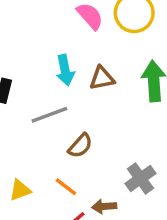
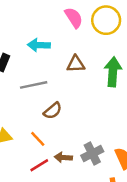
cyan arrow: (65, 70) -> (39, 45), moved, turned 95
gray cross: (140, 178) -> (92, 154), moved

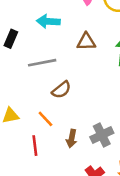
brown arrow: (63, 157) -> (72, 139), turned -84
red line: (39, 165) -> (35, 146), moved, turned -66

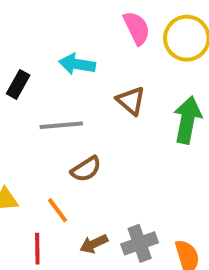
brown triangle: (86, 42) -> (131, 101), turned 36
brown arrow: (72, 139) -> (94, 244), turned 48

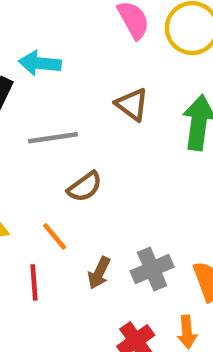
cyan arrow: (77, 64) -> (40, 63), moved
brown arrow: (94, 244) -> (99, 273), turned -36

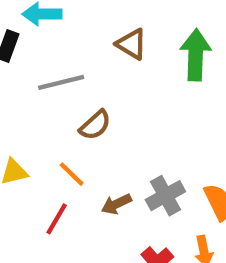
brown arrow: (99, 273) -> (116, 204), turned 44
red line: (34, 282) -> (57, 219), turned 40

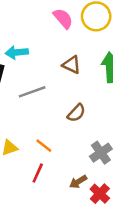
brown semicircle: (95, 125) -> (76, 113), moved
brown arrow: (116, 204) -> (78, 182), moved

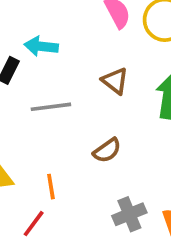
orange line: (44, 146) -> (51, 187), turned 30

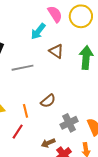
cyan arrow: (41, 46) -> (38, 31), moved, turned -54
brown semicircle: (107, 150) -> (48, 101), moved

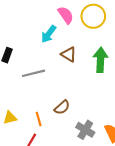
gray cross: (69, 123) -> (85, 130), turned -30

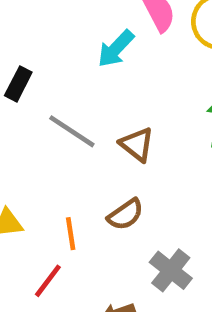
brown triangle: (69, 54) -> (137, 144), moved
gray line: (34, 73) -> (72, 131), turned 40

